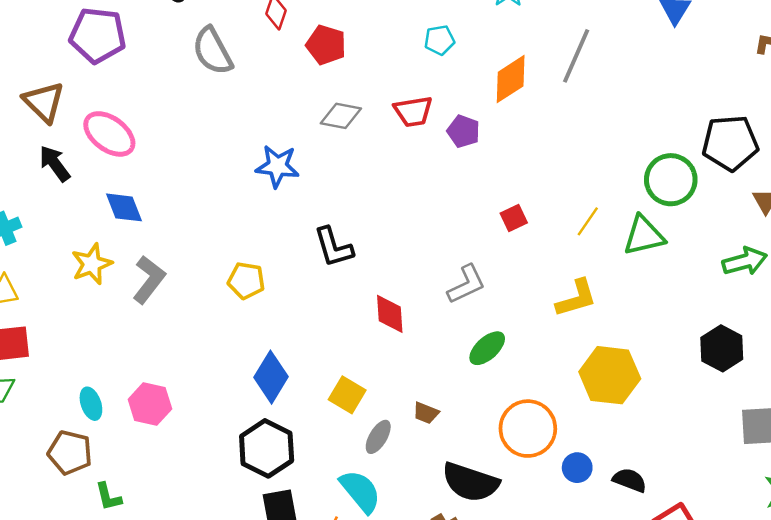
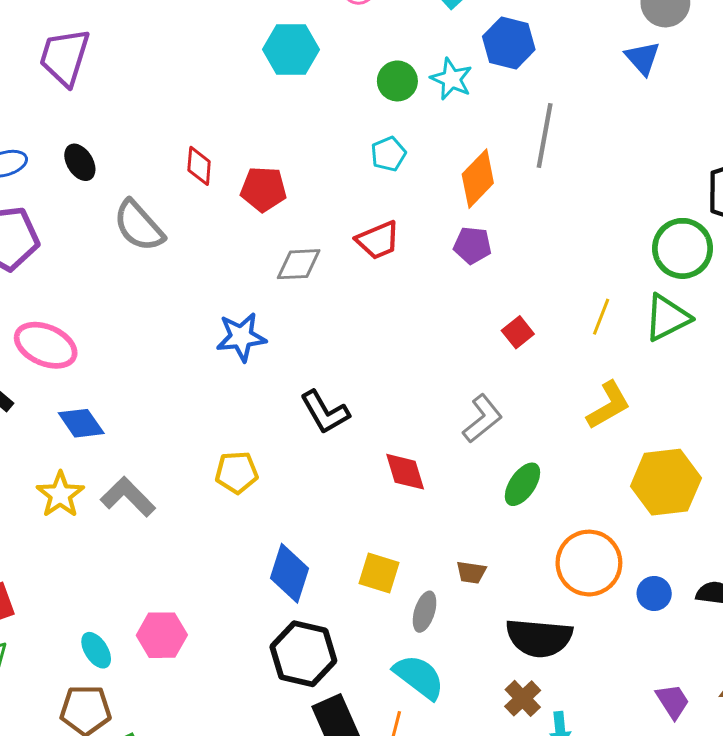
purple pentagon: (464, 131) -> (472, 245), moved
gray L-shape: (149, 280) -> (128, 497), turned -69

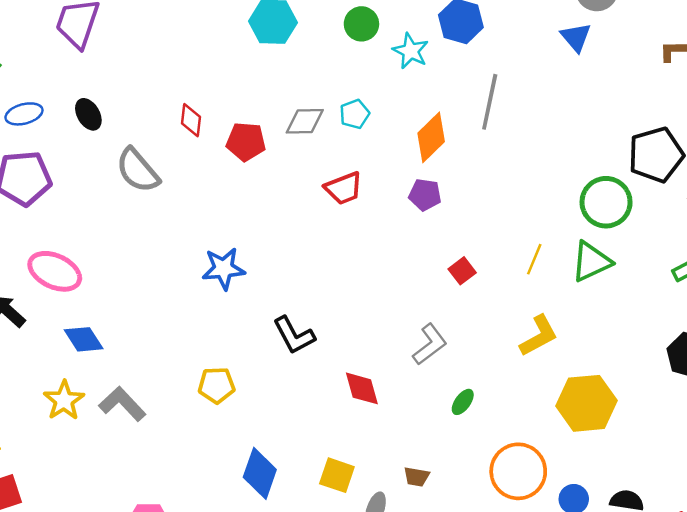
green circle: (397, 81) -> (361, 24), moved
gray diamond: (299, 264) -> (305, 121), moved
green ellipse: (522, 484) -> (463, 402), size x0.7

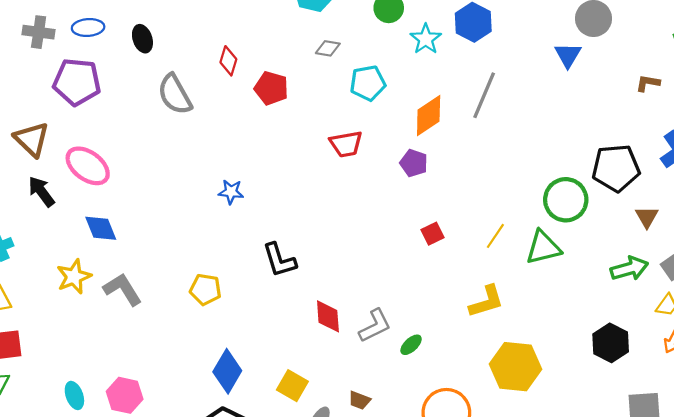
cyan pentagon: (355, 114) -> (368, 83), size x1.4
gray diamond: (305, 121) -> (328, 48), moved, size x0.7
blue star: (224, 269) -> (231, 192), size x0.7
gray L-shape: (430, 344) -> (375, 326), moved

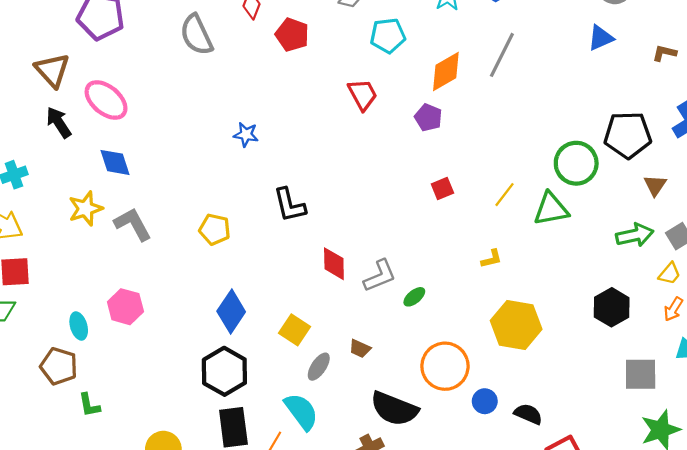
blue triangle: (568, 55) -> (601, 38), moved, turned 32
red trapezoid: (346, 144) -> (363, 94), turned -112
yellow L-shape: (486, 301) -> (491, 259), size x0.6
pink hexagon: (125, 395) -> (125, 307), moved

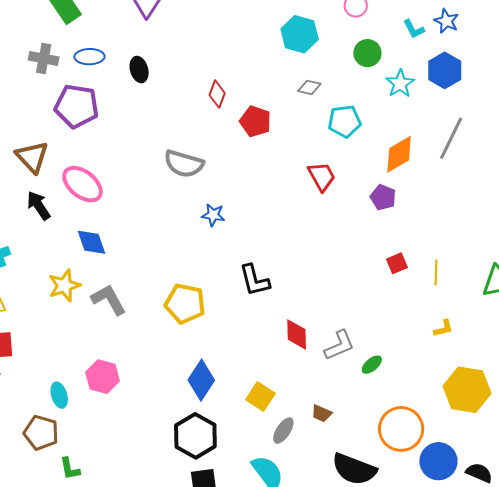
gray semicircle: (196, 35) -> (184, 164), moved, turned -48
yellow line: (504, 195) -> (436, 272), moved, turned -35
yellow pentagon: (215, 229) -> (185, 304), size x1.4
blue circle: (485, 401) -> (438, 461), size x1.6

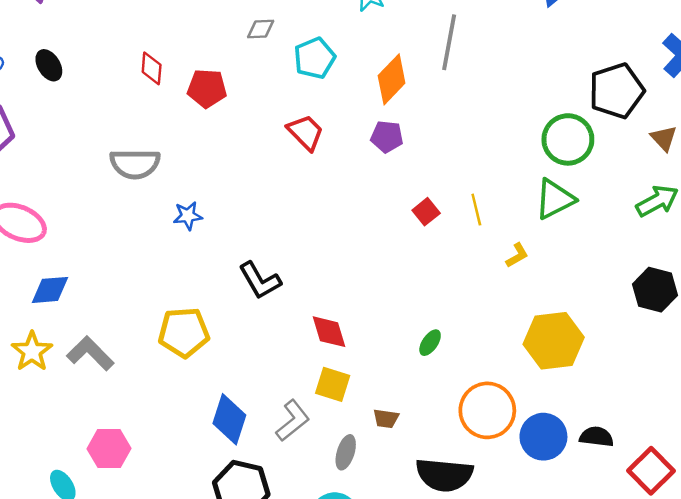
blue diamond: (91, 242) -> (50, 290), turned -60
yellow L-shape: (443, 328) -> (517, 255), moved
gray L-shape: (339, 345) -> (293, 421), moved
yellow square: (260, 397) -> (333, 384), moved

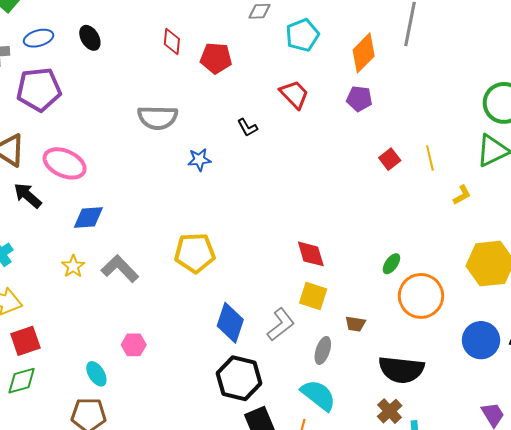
black L-shape: (260, 280) -> (247, 127), moved, size x0.6
yellow star: (32, 351) -> (73, 266), size x0.7
orange circle: (487, 410) -> (421, 296), moved
pink hexagon: (109, 449) -> (134, 345), size x0.7

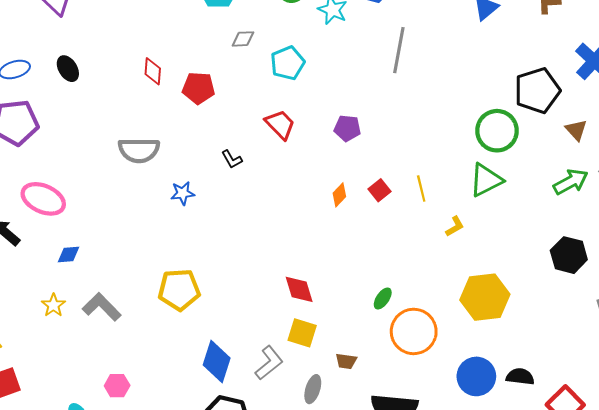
orange diamond: (364, 53) -> (339, 195), moved, size x0.6
blue diamond: (88, 217) -> (68, 254), size x0.7

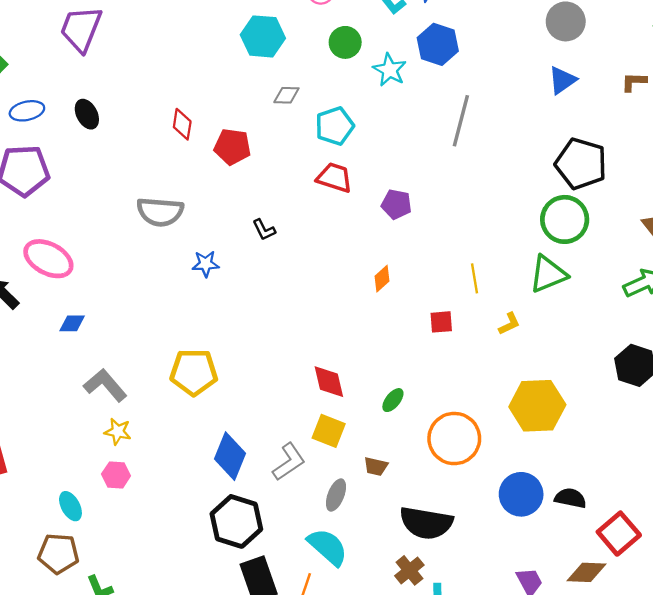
black pentagon: (537, 91) -> (581, 164), moved, turned 30
red trapezoid: (280, 124) -> (334, 178), moved, turned -32
red square: (380, 190) -> (441, 322), moved, turned 30
green ellipse: (383, 298) -> (393, 400), moved
yellow star: (53, 305) -> (118, 432), moved, turned -30

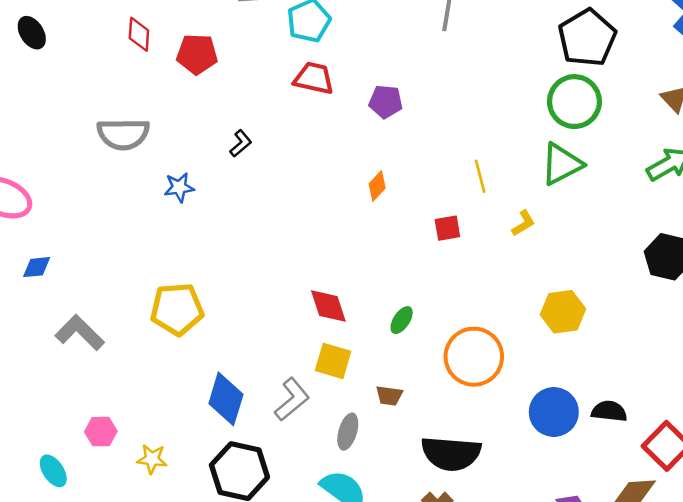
black pentagon: (581, 164) -> (587, 38), turned 30
black L-shape: (264, 230) -> (241, 143), turned -100
yellow hexagon: (537, 406) -> (563, 312), size x0.7
yellow star: (118, 432) -> (152, 459), moved

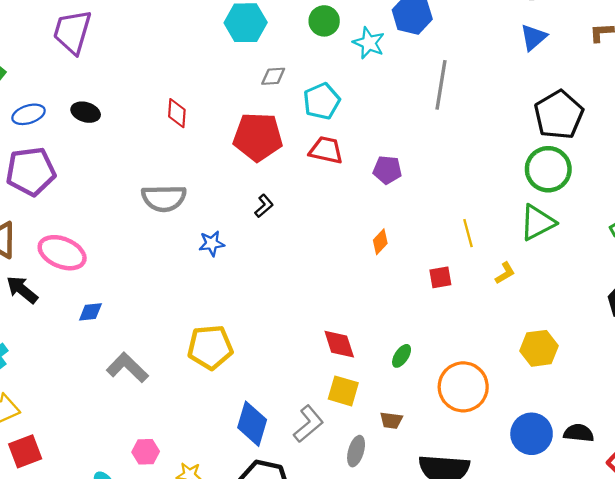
black ellipse: (32, 33) -> (86, 112), turned -40
red pentagon: (197, 54) -> (258, 137), moved, size x1.4

